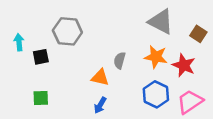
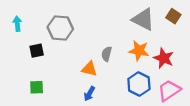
brown square: (198, 34) -> (173, 16), moved
cyan arrow: (19, 42) -> (17, 24), moved

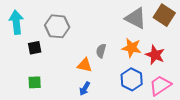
brown square: (173, 16) -> (164, 15), size x1.5
cyan arrow: (17, 24) -> (16, 22), size x1.6

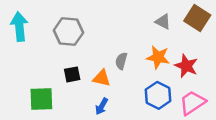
gray triangle: (136, 18) -> (163, 22), size x0.6
black square: (35, 48) -> (72, 74), moved
green square: (35, 82) -> (41, 99), size x1.5

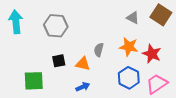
blue arrow: (102, 106) -> (83, 87), turned -144

